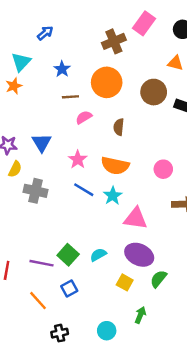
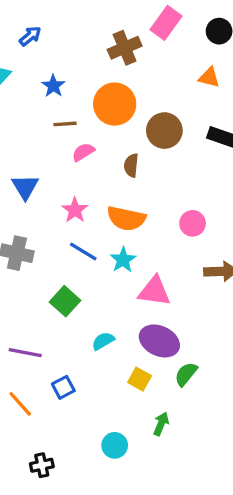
brown circle: (154, 92) -> (164, 131), moved
green square: (68, 255) -> (65, 301), moved
black cross: (60, 333) -> (42, 465), moved

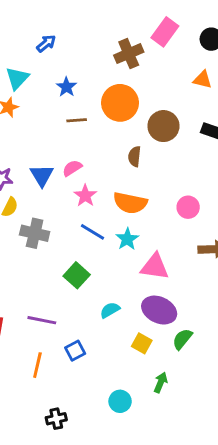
pink semicircle: (83, 152) -> (72, 168), moved
orange line: (20, 404) -> (37, 365), turned 55

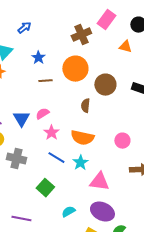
orange triangle: (203, 80) -> (125, 47), moved

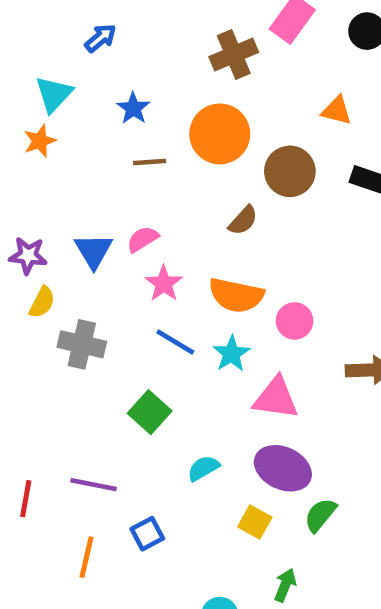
orange triangle: (125, 47) -> (337, 111), moved
brown semicircle: (85, 106) -> (243, 220), turned -144
pink circle: (122, 141) -> (295, 321), moved

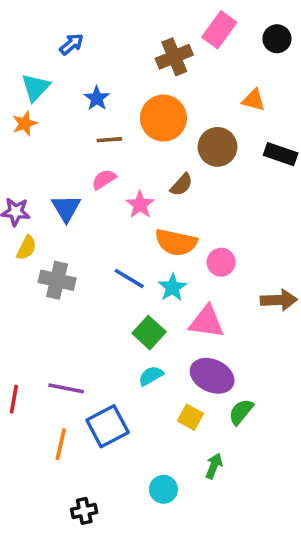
pink semicircle: (143, 239) -> (104, 179), moved
pink star: (164, 284) -> (140, 205), moved
green square: (150, 412) -> (149, 333), moved
blue square: (147, 534) -> (108, 426), size x1.6

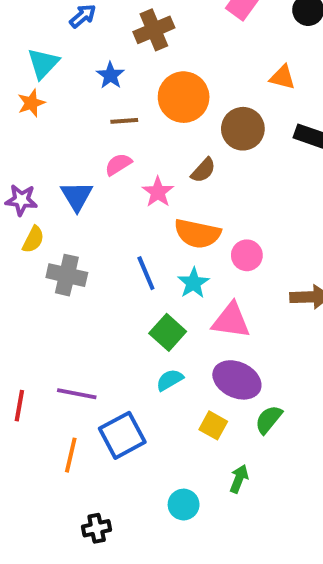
brown cross: (174, 57) -> (154, 30), moved
blue line: (129, 278) -> (146, 273), turned 36

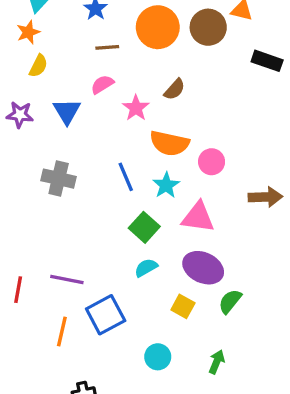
brown circle: (243, 129) -> (208, 27), moved
yellow semicircle: (33, 239) -> (38, 66), moved
green arrow: (239, 479) -> (217, 362), moved
cyan circle: (184, 505) -> (158, 357), moved

